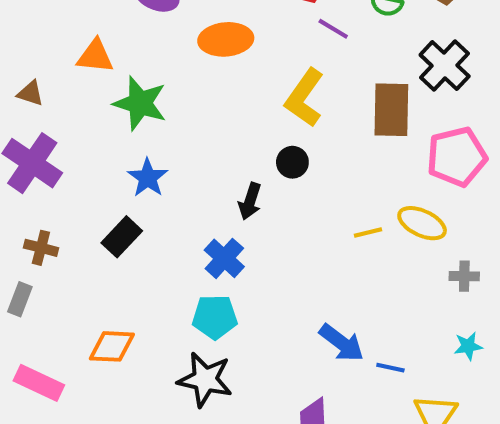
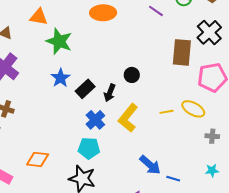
yellow L-shape: (304, 98) -> (128, 118), moved
black rectangle: (122, 237) -> (85, 89), moved

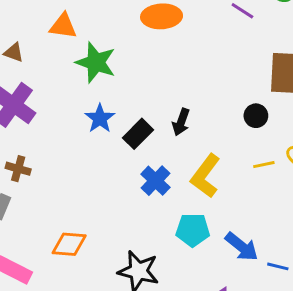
black circle: (132, 75) -> (256, 116), moved
black arrow: (110, 93) -> (181, 122), moved
cyan pentagon: (89, 148) -> (193, 230), moved

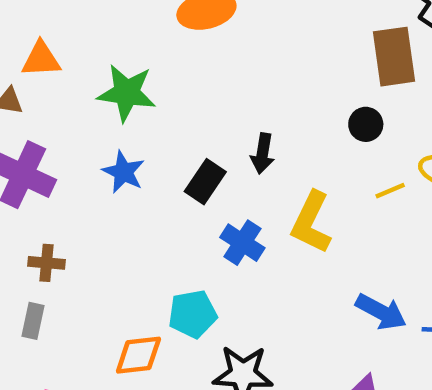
orange triangle: (63, 26) -> (41, 59), moved
blue star: (100, 118) -> (123, 172), moved
cyan pentagon: (193, 230) -> (193, 314), moved

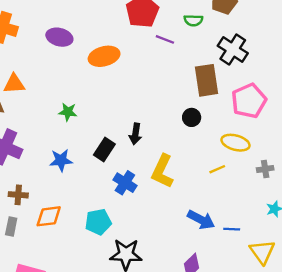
green star: (127, 93) -> (68, 112), moved, size x0.6
blue star: (123, 172) -> (61, 160), moved, turned -30
yellow line: (390, 191) -> (217, 169), moved
orange diamond: (138, 355) -> (49, 216), moved

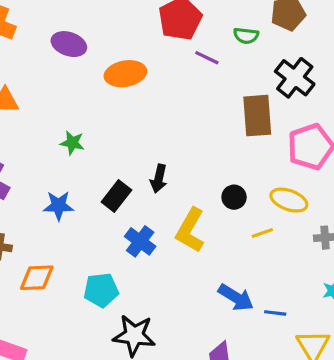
black circle: (192, 117) -> (234, 197), moved

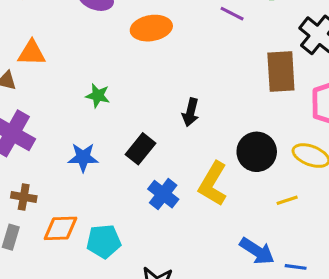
black arrow: (159, 179) -> (191, 112), moved
black circle: (234, 197) -> (257, 152), size x1.6
yellow line: (262, 233) -> (287, 200), moved
cyan pentagon: (101, 290) -> (104, 241), moved

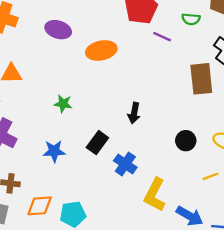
black circle: (257, 152) -> (186, 141), size x0.7
yellow L-shape: (213, 184) -> (155, 195), moved
blue cross: (163, 194) -> (125, 164), moved

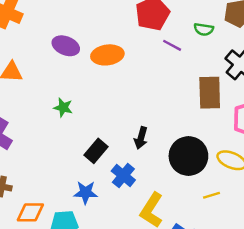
purple ellipse: (58, 30) -> (66, 46), moved
black arrow: (134, 113) -> (141, 138), moved
black circle: (186, 141) -> (188, 156), size x1.8
blue star: (54, 151) -> (86, 192), moved

